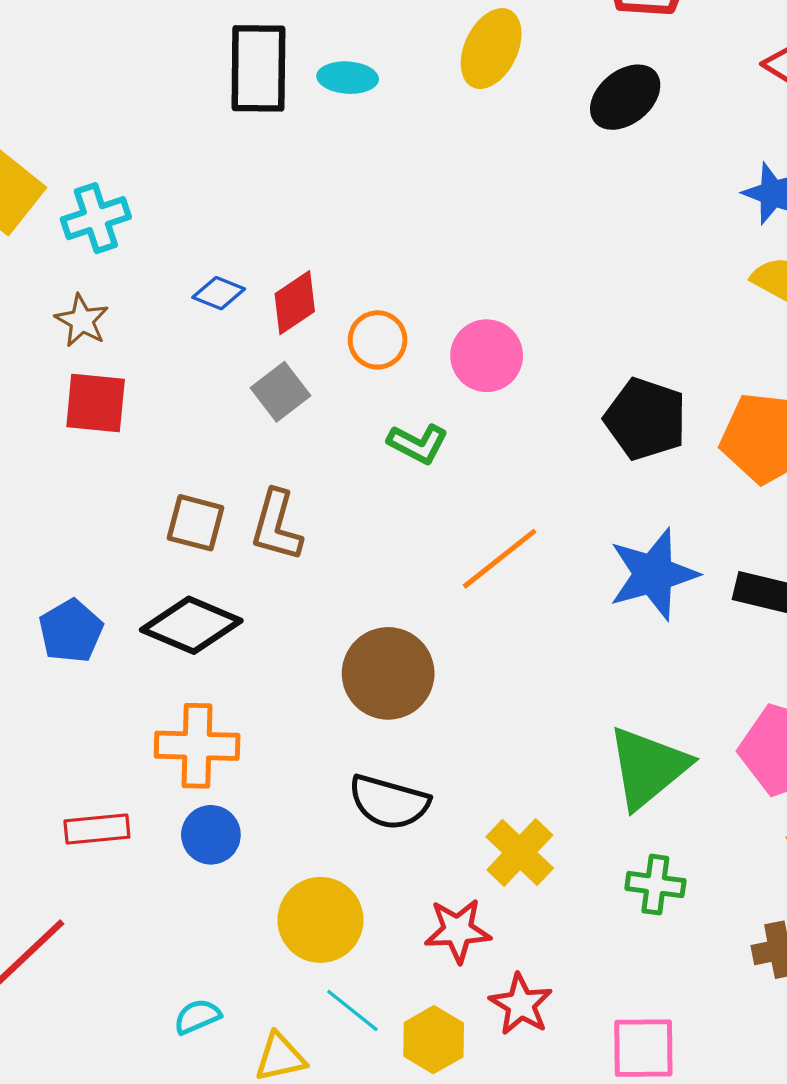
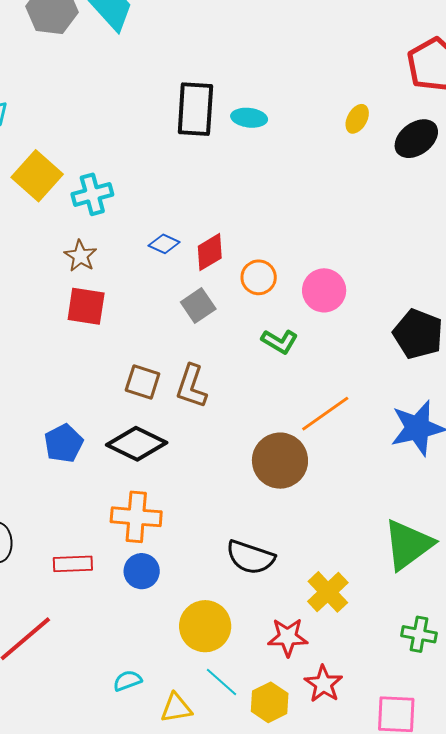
yellow ellipse: (491, 49) -> (357, 119), moved, size x0.6
brown circle: (388, 673) -> (280, 461), moved
green cross: (655, 885) -> (419, 634), moved

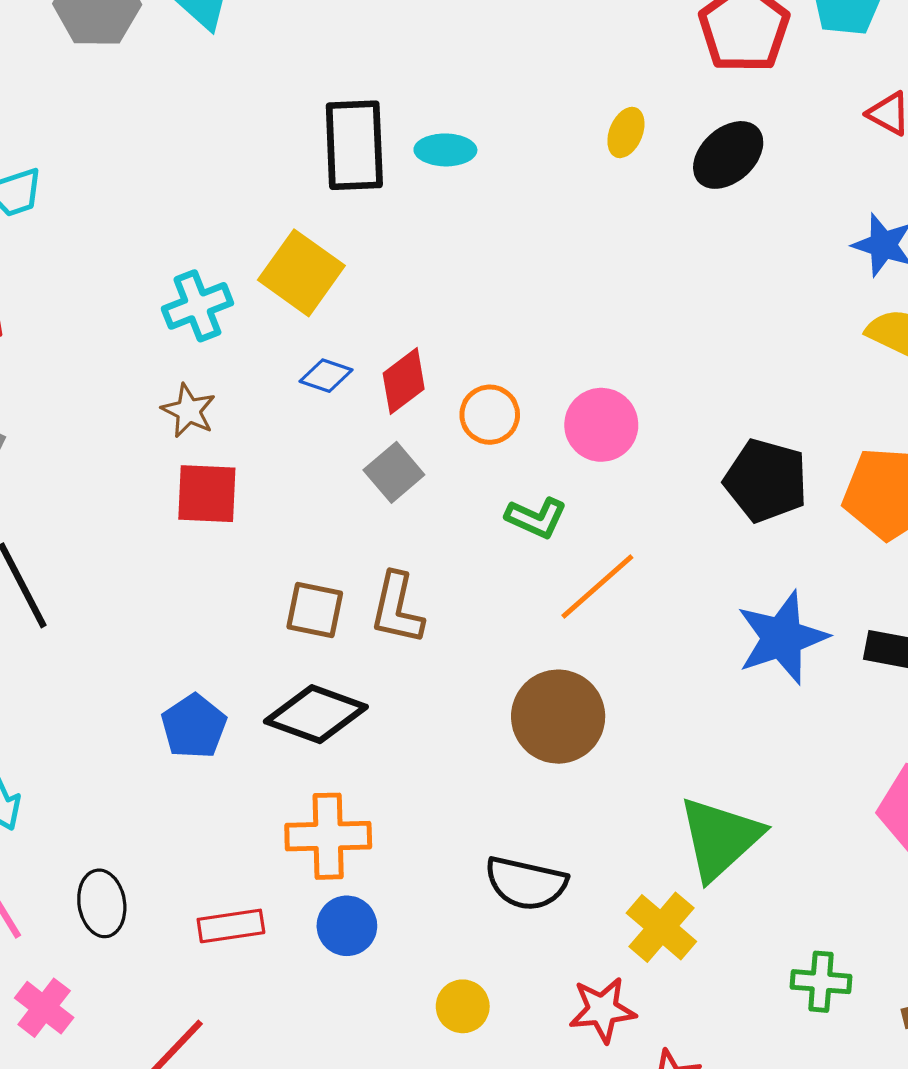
yellow square: (37, 176) -> (301, 273), moved
orange line: (325, 414) -> (597, 586), moved
green triangle: (408, 545) -> (720, 838), moved
yellow circle: (205, 626) -> (463, 1006), size x0.6

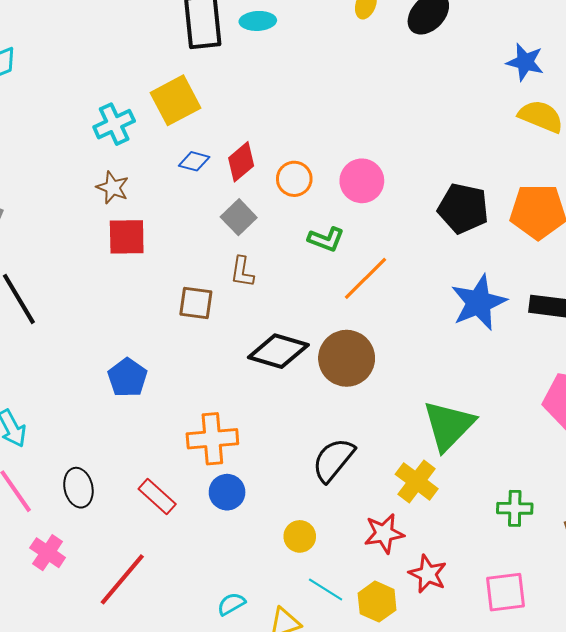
yellow square: (301, 273) -> (176, 100), turned 30
brown L-shape: (397, 608) -> (242, 272), moved, size x0.7
black diamond: (316, 714) -> (278, 351), moved
black semicircle: (526, 883) -> (333, 460), turned 120
red rectangle: (231, 926) -> (157, 497), turned 54

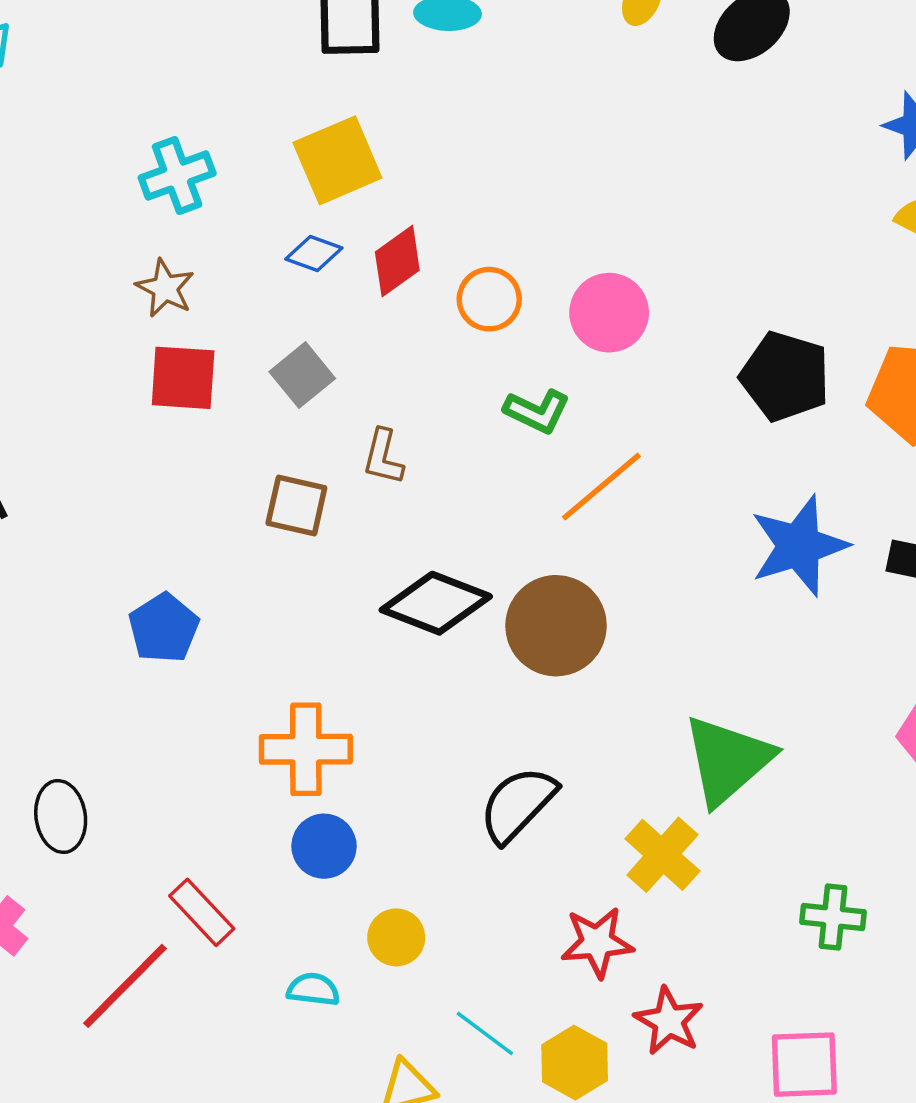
yellow square: (176, 100) -> (337, 160), moved
gray square: (239, 217) -> (302, 375), moved
red rectangle: (157, 497) -> (202, 912), moved
yellow circle: (300, 536) -> (396, 937), moved
cyan semicircle: (231, 604) -> (313, 989), moved, turned 32

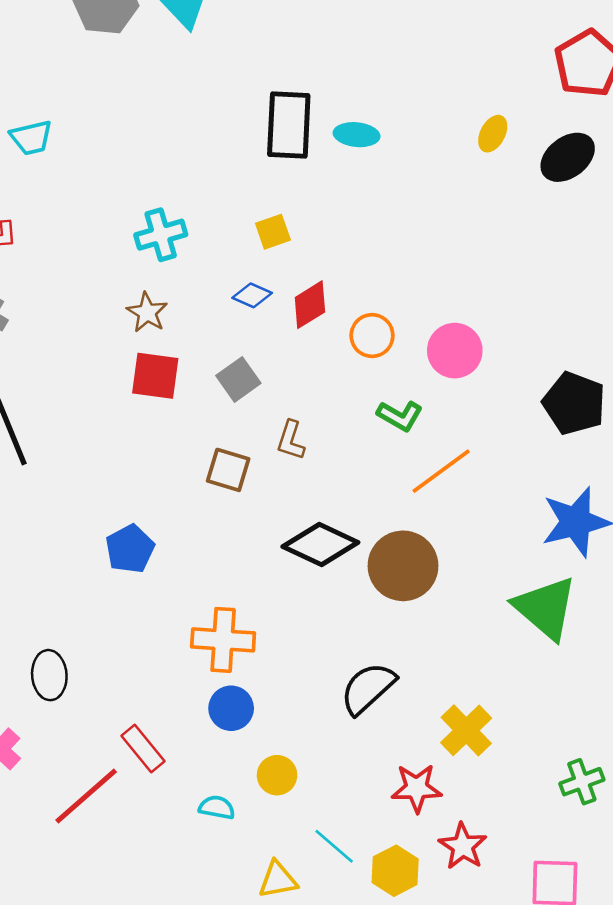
yellow square: (337, 160) -> (273, 232), size x0.6
green triangle: (728, 760) -> (545, 608), moved, turned -42
green cross: (833, 917) -> (582, 782), turned -30

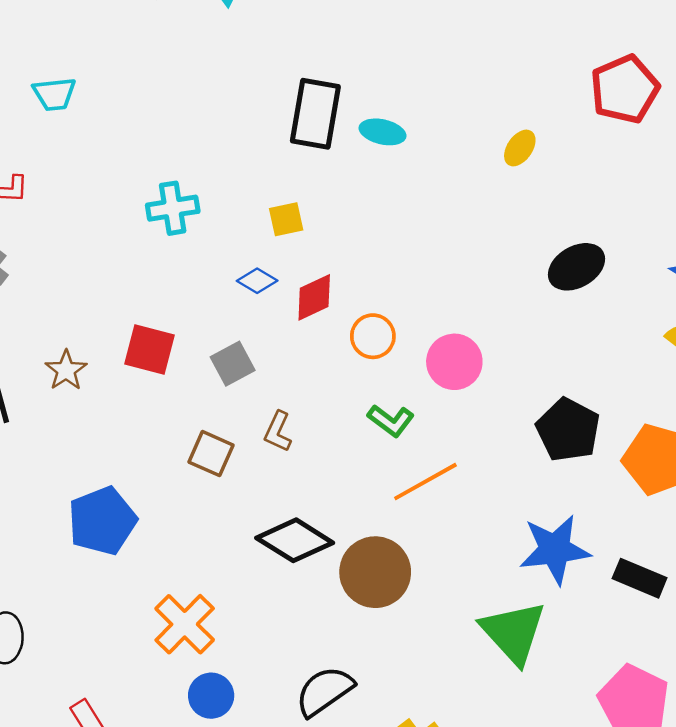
black ellipse: (568, 157) -> (576, 267), moved
brown star: (147, 312) -> (66, 370), moved
blue pentagon: (130, 549) -> (102, 521), size x1.4
orange cross: (223, 640) -> (185, 624), turned 34
blue circle: (231, 708) -> (211, 696), moved

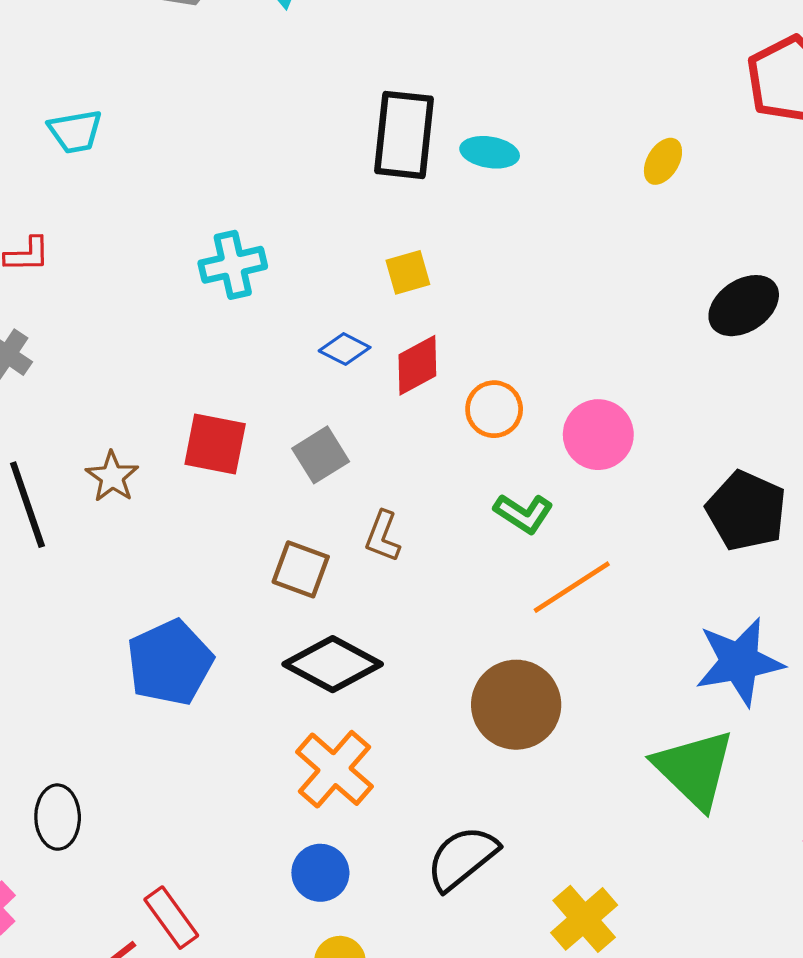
yellow square: (286, 219) -> (408, 272), moved
black diamond: (295, 540) -> (333, 664), moved
orange cross: (185, 624) -> (334, 769), moved

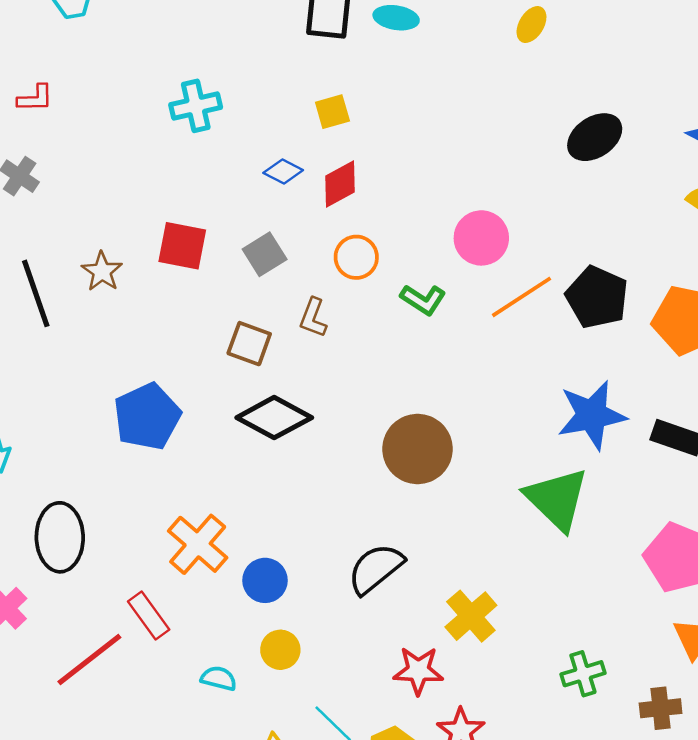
orange circle: (494, 409) -> (356, 257), moved
orange line: (572, 587) -> (522, 297), moved
orange cross: (334, 769) -> (198, 544), moved
black ellipse: (58, 817) -> (60, 537), size x1.4

